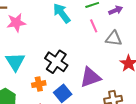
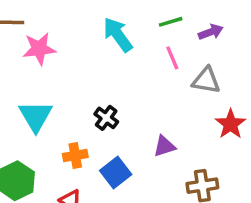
black cross: (56, 62) -> (106, 118), size x0.6
purple triangle: (90, 77) -> (164, 146), size x0.6

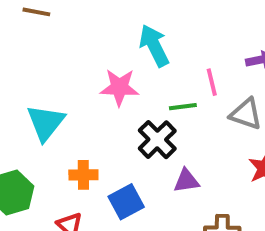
green line: (171, 22) -> (183, 107), moved
pink star: (39, 49) -> (119, 87), moved
black cross: (106, 118) -> (157, 140), moved, size x1.4

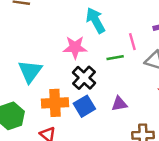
black cross: (157, 140) -> (84, 78), moved
orange cross: (83, 175) -> (55, 103), size x1.5
blue square: (126, 202) -> (84, 106), moved

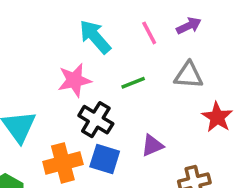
pink line: (132, 42) -> (149, 33), moved
blue square: (84, 106) -> (105, 159), turned -30

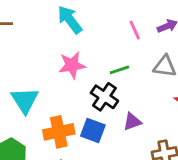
cyan arrow: (95, 37) -> (70, 20), moved
black cross: (96, 120) -> (104, 97), moved

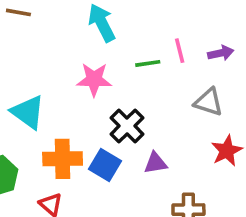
green line: (119, 70) -> (148, 63), moved
cyan triangle: (25, 100) -> (28, 112), turned -32

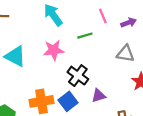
pink line: (180, 51) -> (103, 16), moved
cyan triangle: (28, 112) -> (15, 56), moved
blue square: (105, 165) -> (68, 101), turned 30

